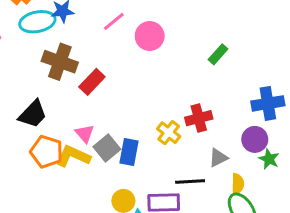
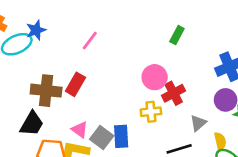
pink line: (114, 21) -> (90, 41), moved
pink circle: (150, 36) -> (155, 77), moved
brown cross: (60, 62) -> (46, 91), moved
yellow cross: (169, 133) -> (151, 112), turned -30

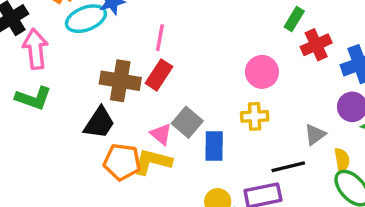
pink line: (90, 41) -> (160, 38), moved, turned -30
red cross: (174, 93) -> (316, 45), moved
gray square: (102, 137) -> (187, 122), moved

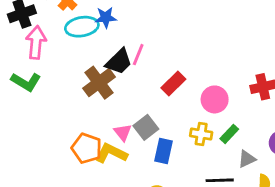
green rectangle: (294, 19) -> (229, 134), moved
red rectangle: (159, 75) -> (173, 84), moved
brown cross: (120, 81) -> (99, 83), turned 32
black trapezoid: (99, 123) -> (119, 62), moved

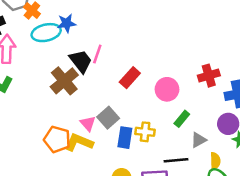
black trapezoid: (119, 62) -> (81, 61), turned -80
yellow cross: (201, 134) -> (145, 132), moved

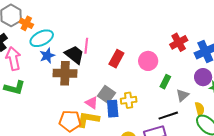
blue star: (67, 23) -> (47, 56), moved
brown cross: (64, 81) -> (65, 73), turned -35
yellow cross: (145, 132) -> (129, 100), moved
blue rectangle: (125, 138) -> (113, 109), moved

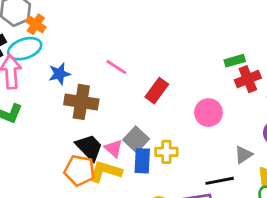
cyan ellipse: (42, 38) -> (25, 49), moved
pink line: (86, 46) -> (116, 67), turned -70
black trapezoid: (74, 55) -> (89, 147), moved
pink circle: (148, 61) -> (208, 113), moved
green rectangle: (165, 82) -> (235, 61), moved, turned 40

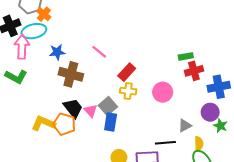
yellow cross: (166, 152) -> (128, 91), moved
yellow L-shape: (105, 171) -> (43, 123), moved

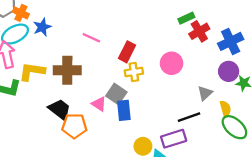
blue star: (57, 52) -> (42, 27), moved
black trapezoid: (73, 108) -> (60, 109), moved
yellow L-shape: (43, 123) -> (32, 71), moved

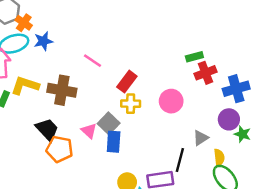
black line: (189, 117) -> (180, 160), turned -65

